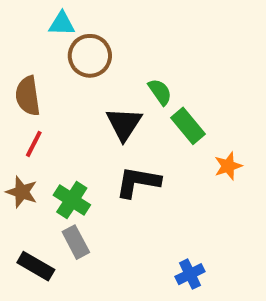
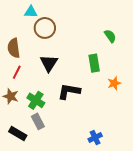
green semicircle: (160, 92) -> (110, 36), moved
black triangle: (124, 124) -> (49, 63), moved
green rectangle: (188, 126) -> (94, 63), turned 30

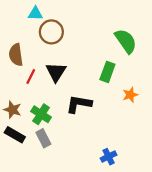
green semicircle: (110, 36) -> (126, 41), size x1.6
green rectangle: (94, 63) -> (107, 72), turned 30
red line: (17, 72) -> (31, 77), moved
black rectangle: (18, 133) -> (15, 135), moved

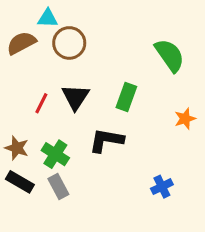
brown semicircle: (16, 55) -> (21, 43), moved, turned 70
green rectangle: (107, 72) -> (126, 97), moved
orange star: (130, 95) -> (185, 119), moved
blue cross: (109, 157) -> (162, 187), moved

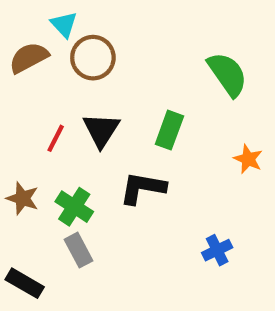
cyan triangle: (48, 18) -> (64, 25), turned 45
orange star: (185, 119) -> (248, 159), turned -30
black rectangle: (20, 182) -> (25, 283), moved

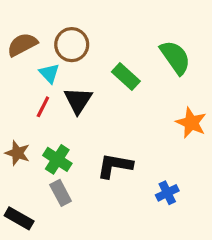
cyan triangle: (64, 25) -> (49, 73), moved
green rectangle: (169, 130) -> (126, 77), moved, turned -68
orange star: (248, 159) -> (191, 123), size x1.4
black L-shape: (143, 188) -> (115, 166), moved

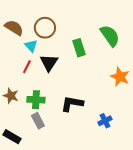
brown semicircle: (22, 45) -> (14, 28), turned 60
green rectangle: (126, 77) -> (79, 48), turned 30
green cross: (57, 159) -> (36, 100), turned -30

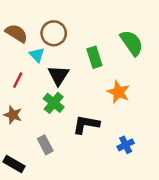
red line: (27, 67) -> (18, 80), moved
orange star: (120, 77) -> (118, 92), moved
green cross: (36, 100) -> (54, 103), moved, turned 36

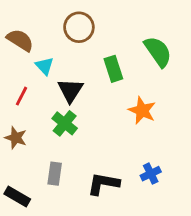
brown circle: (54, 33) -> (79, 27), moved
black L-shape: (86, 124) -> (103, 184), moved
gray rectangle: (45, 145) -> (55, 174), turned 36

